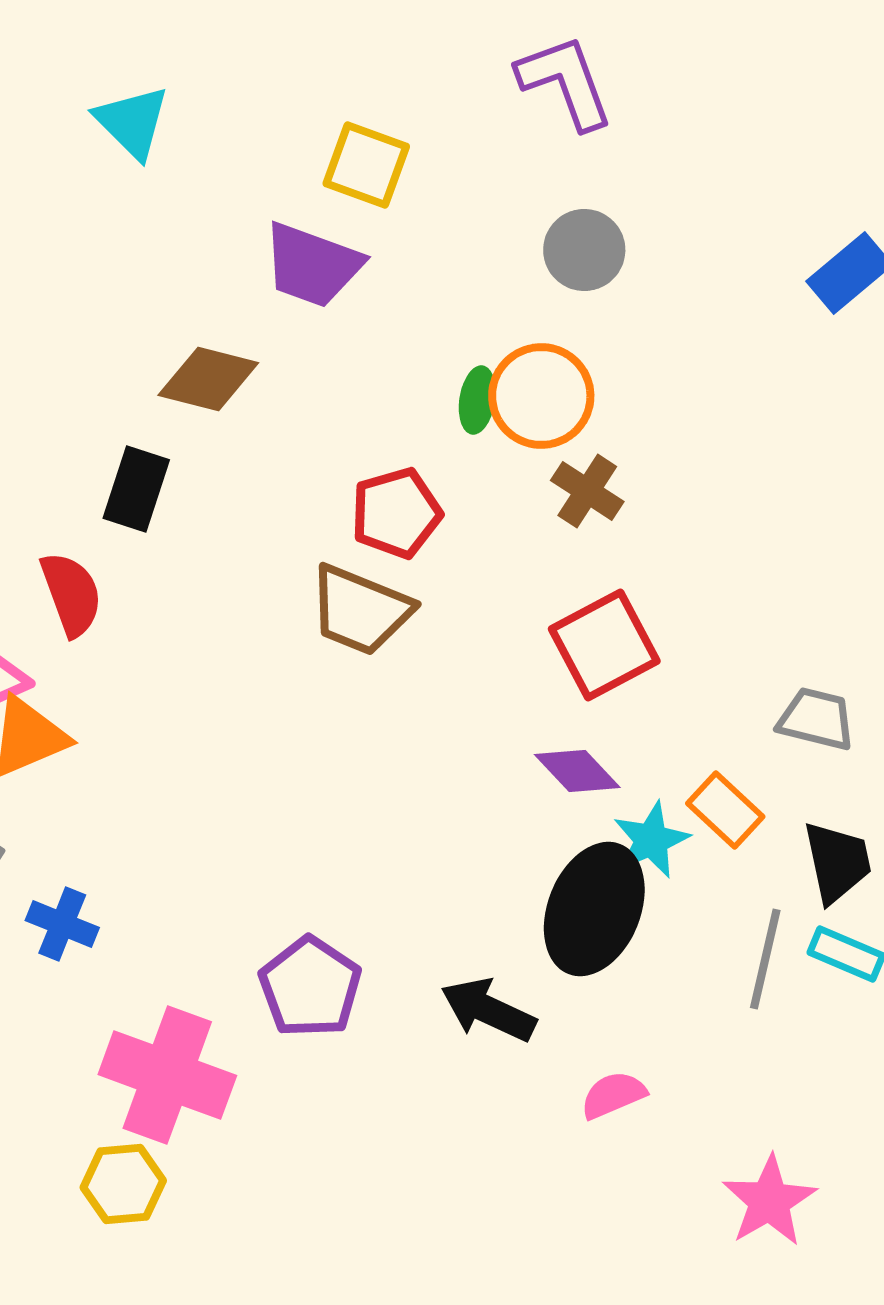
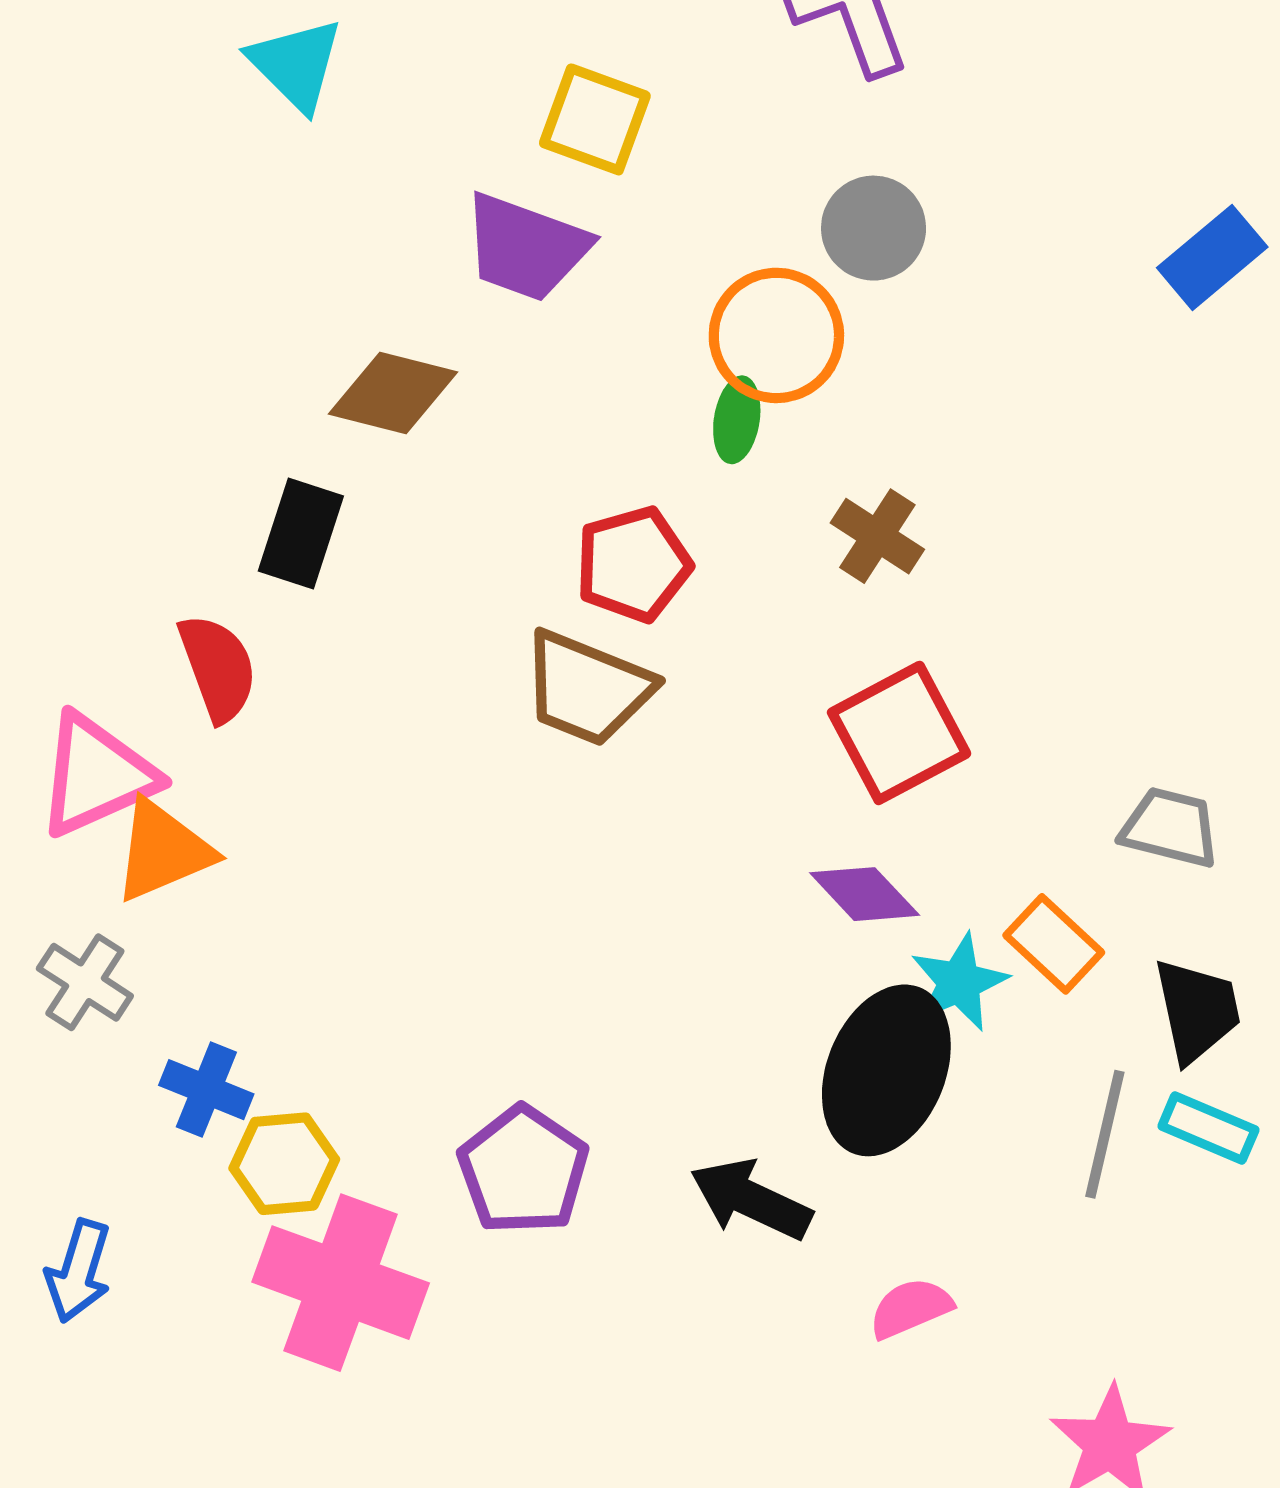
orange circle: (541, 396) -> (776, 335), moved
yellow hexagon: (123, 1184) -> (284, 1164), moved

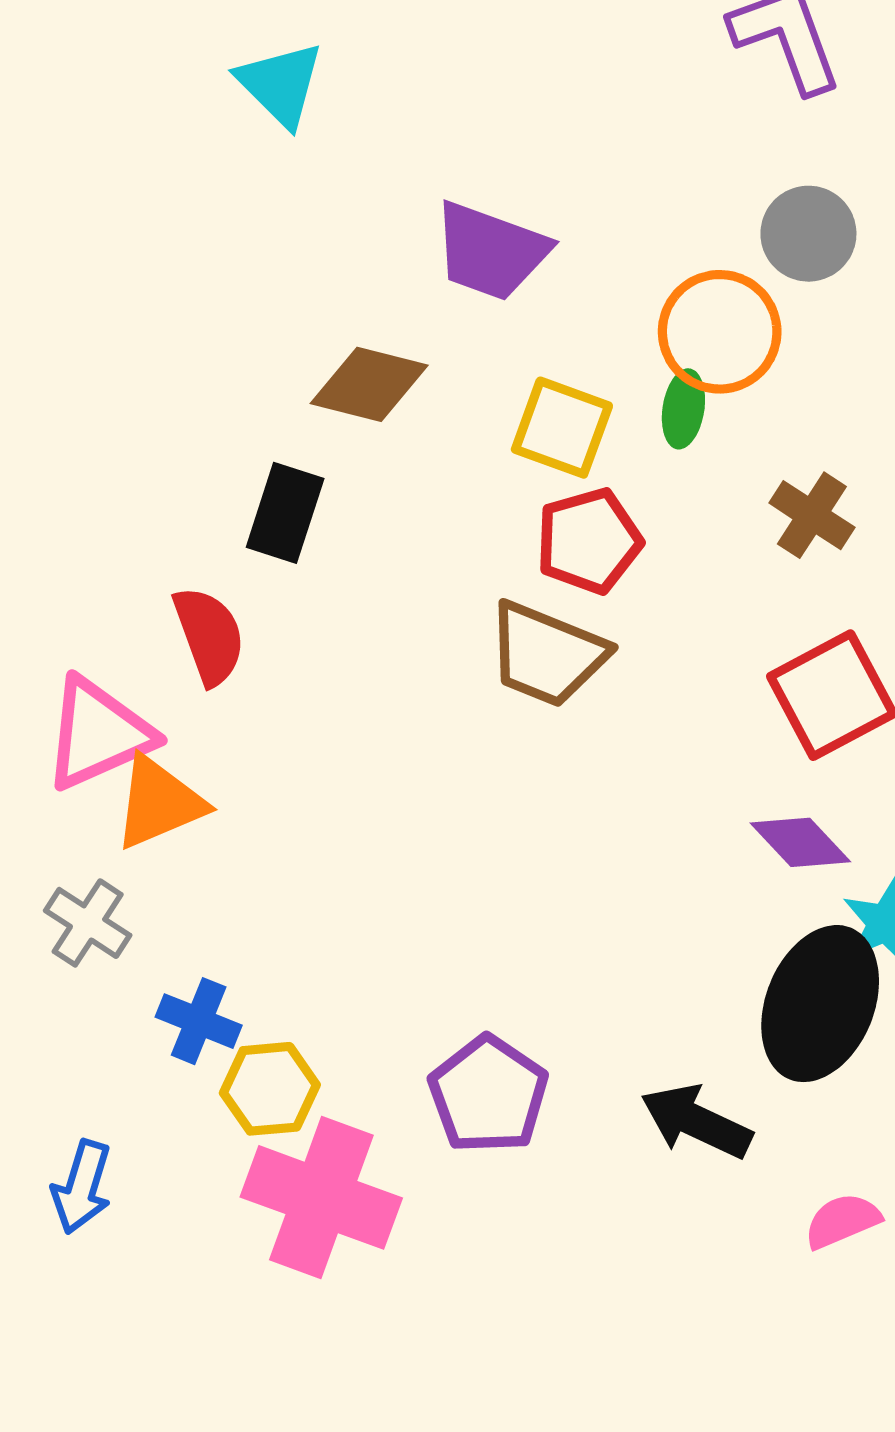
yellow square: (595, 119) -> (562, 428), moved

